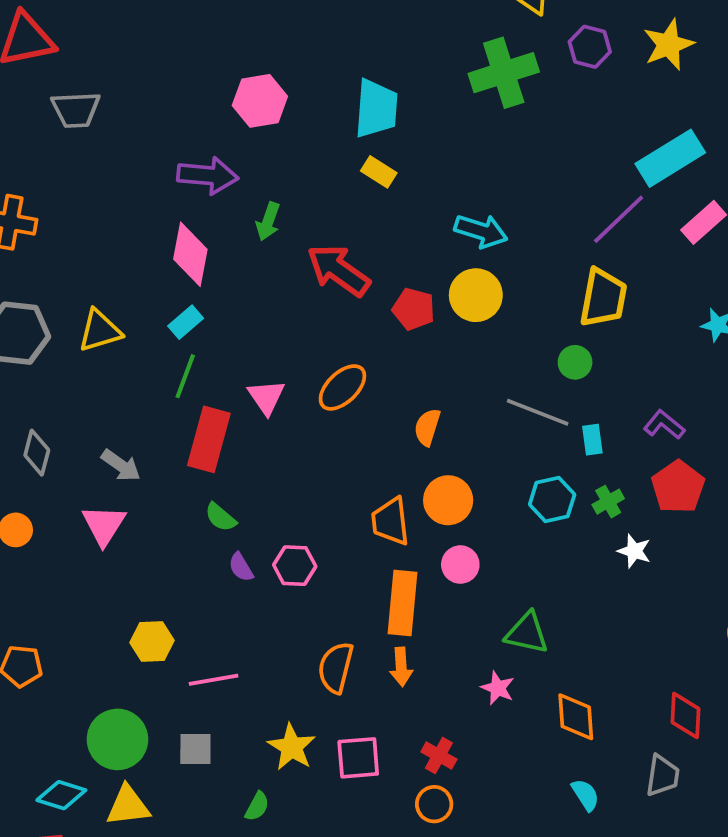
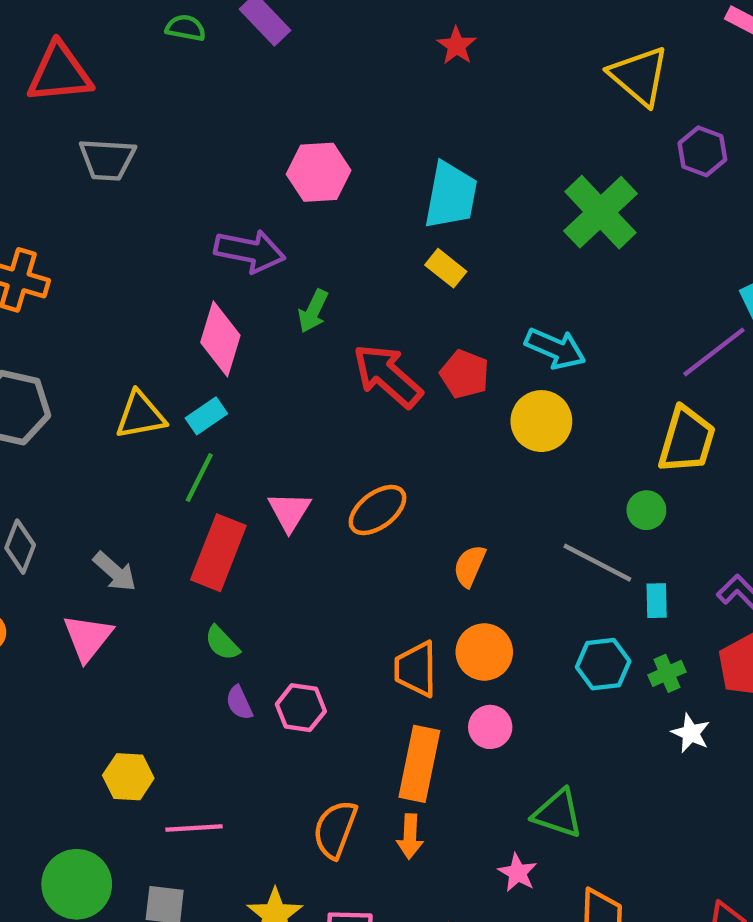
green cross: (504, 73) -> (601, 212), moved, turned -32
red pentagon: (414, 309) -> (465, 374), moved
yellow triangle: (100, 331) -> (140, 415), moved

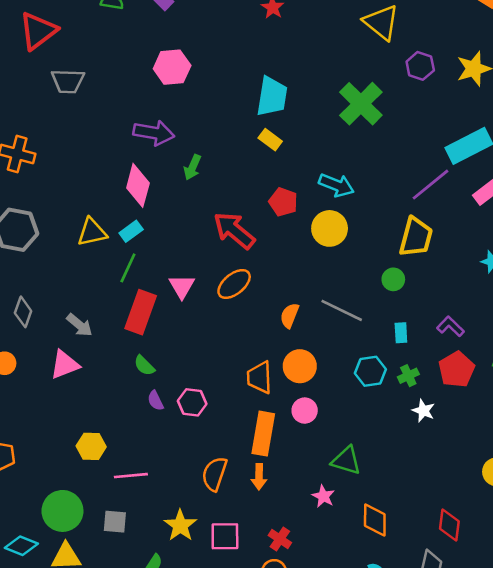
red triangle: (60, 73) -> (38, 31), turned -30
pink hexagon: (319, 172) -> (172, 67), moved
red arrow: (387, 376) -> (234, 230), moved
gray line: (597, 563) -> (342, 310), moved
pink triangle: (88, 638) -> (65, 365), turned 32

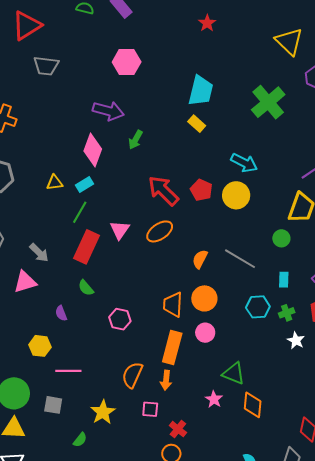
red pentagon: (283, 202) -> (201, 190), moved
yellow triangle: (92, 232) -> (55, 183), size x0.7
purple semicircle: (156, 401) -> (61, 313), moved
orange diamond: (375, 520) -> (253, 405), moved
pink square: (225, 536) -> (150, 409), moved, size x0.7

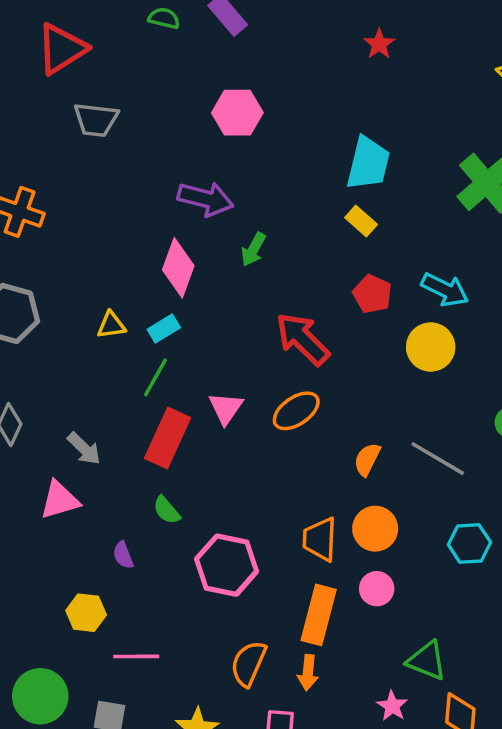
red pentagon: (201, 190) -> (372, 294), moved
pink hexagon: (120, 319) -> (227, 565), size x1.6

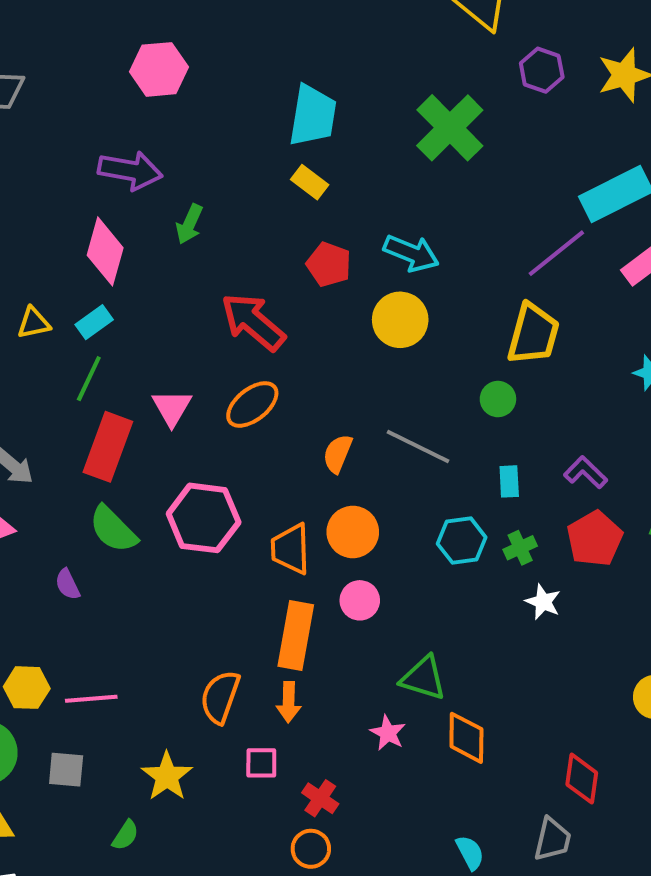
green semicircle: (167, 510) -> (113, 529), size x1.5
pink hexagon: (227, 565) -> (204, 518), moved
yellow hexagon: (86, 613) -> (27, 688), moved

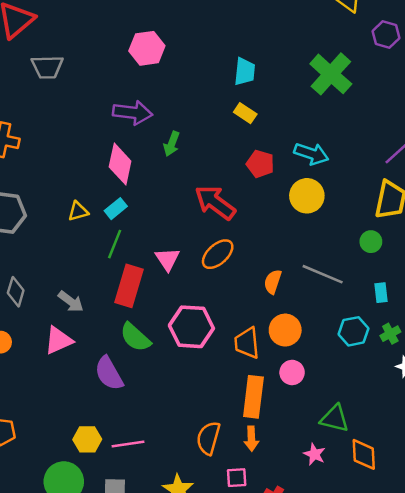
cyan trapezoid: (313, 116) -> (245, 71), size x0.7
purple semicircle: (68, 584) -> (109, 373), size x1.8

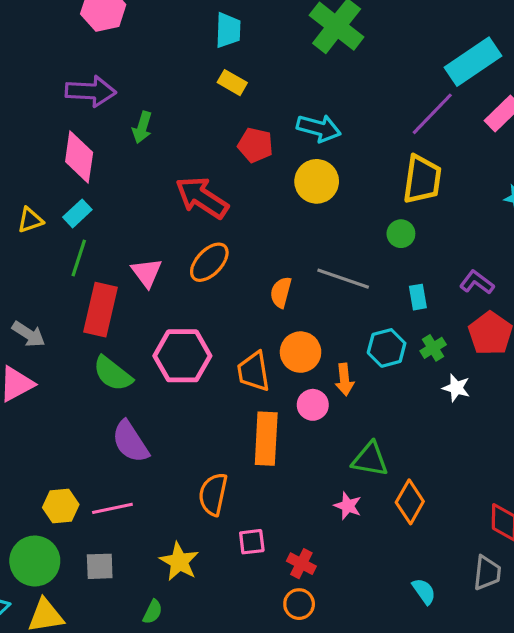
purple semicircle: (109, 373) -> (130, 442), moved
orange arrow: (251, 439) -> (344, 380), moved
orange diamond: (364, 454) -> (410, 502), turned 36

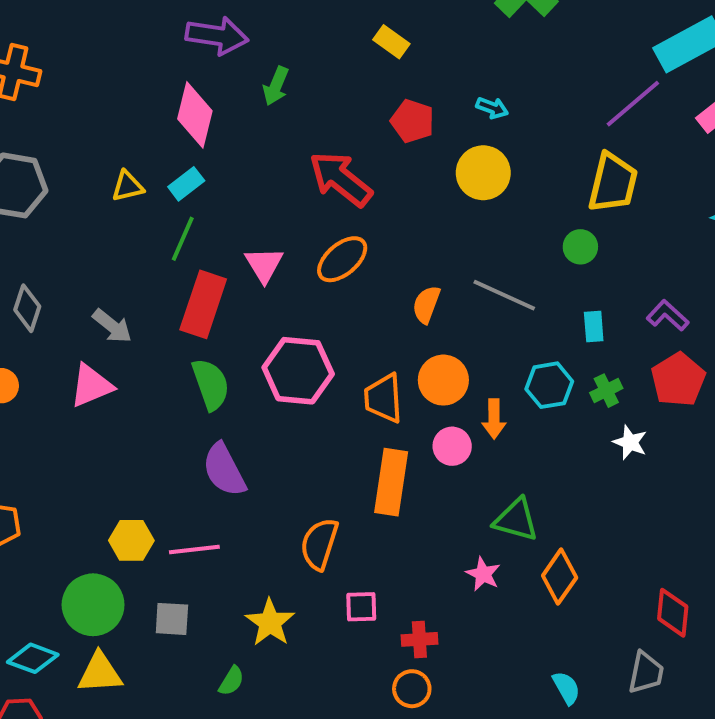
cyan arrow: (319, 128) -> (492, 108), size x0.6
green semicircle: (113, 374) -> (211, 384), turned -153
red cross: (301, 564) -> (419, 639), turned -36

